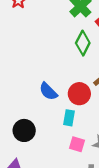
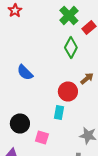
blue semicircle: (48, 91) -> (25, 72), moved
pink square: (77, 144) -> (42, 138), moved

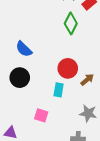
brown arrow: (87, 78) -> (87, 80), moved
black circle: (20, 124) -> (20, 78), moved

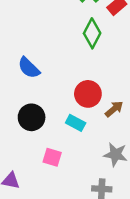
black circle: (20, 78) -> (32, 117), moved
cyan rectangle: (59, 90) -> (76, 123), turned -72

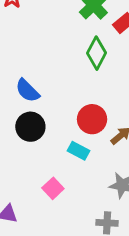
black circle: (32, 117) -> (30, 127), moved
pink square: (52, 157) -> (53, 188), turned 30

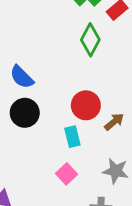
cyan rectangle: (78, 151) -> (72, 137), turned 48
pink square: (53, 188) -> (66, 174), moved

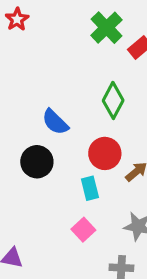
green diamond: (90, 40) -> (113, 100), moved
blue semicircle: (22, 77) -> (55, 122), moved

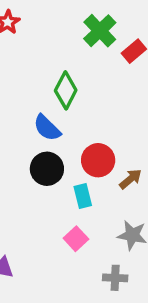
green diamond: (113, 100) -> (66, 90), moved
black circle: (37, 162) -> (47, 169), moved

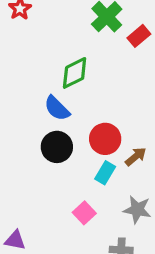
green diamond: (66, 90) -> (75, 73), turned 36
cyan rectangle: (83, 196) -> (105, 173), moved, turned 45

